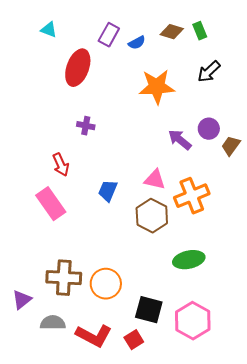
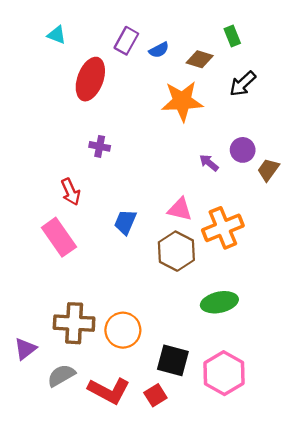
brown diamond: (172, 32) -> (200, 59), moved
purple arrow: (180, 140) -> (209, 163), size x0.7
gray semicircle: (53, 323) -> (61, 375), turned -30

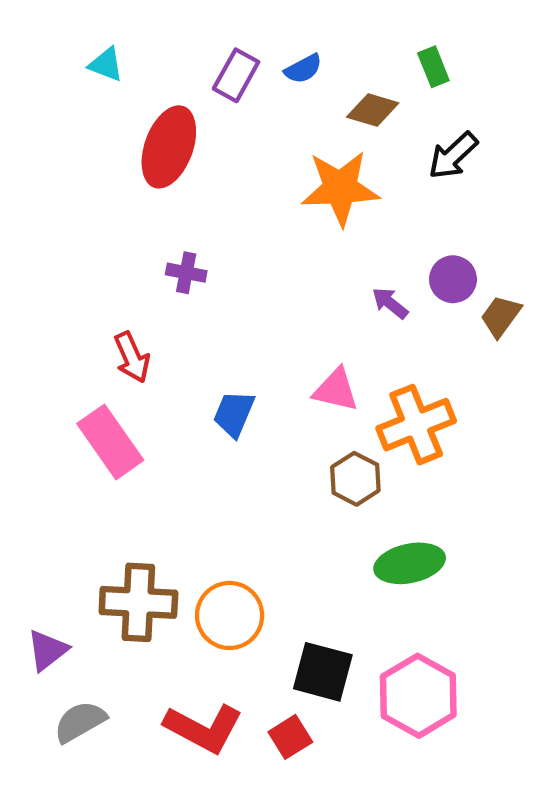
blue semicircle: (159, 50) -> (303, 69), moved
brown hexagon: (176, 251) -> (355, 479), moved, size x0.7
gray semicircle: (61, 375) -> (80, 722), moved

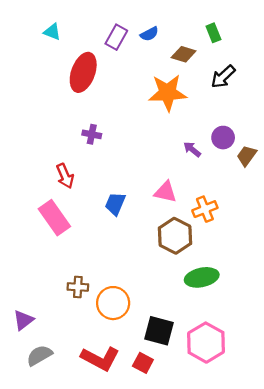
orange cross: (416, 425) -> (205, 209), size x0.7
brown hexagon: (355, 479) -> (175, 236), size x1.4
brown cross: (138, 602) -> (78, 287), moved, size x0.6
red square: (290, 737) -> (143, 363), turned -30

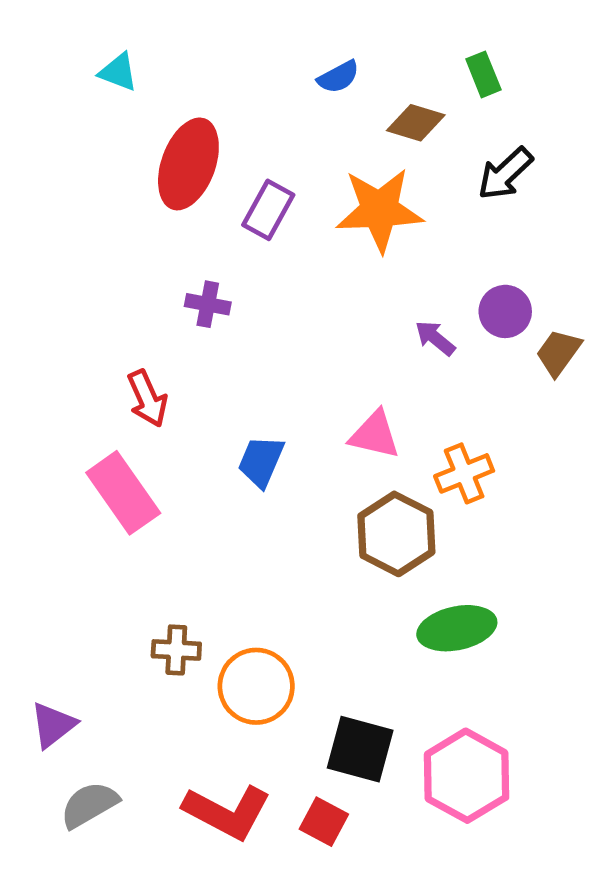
purple rectangle: (116, 37) -> (268, 210), moved

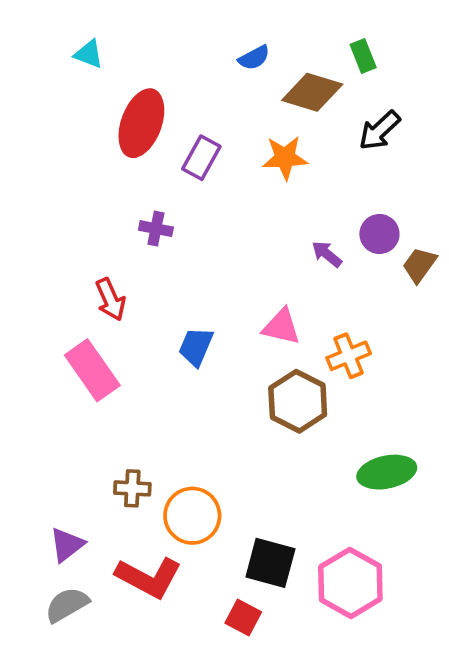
brown diamond: (416, 123) -> (312, 92), size x1.4
orange star: (379, 210) -> (285, 158), size x0.7
green ellipse: (457, 628) -> (387, 472), moved
purple triangle: (53, 725) -> (67, 545), moved
red L-shape: (227, 812) -> (149, 577), moved

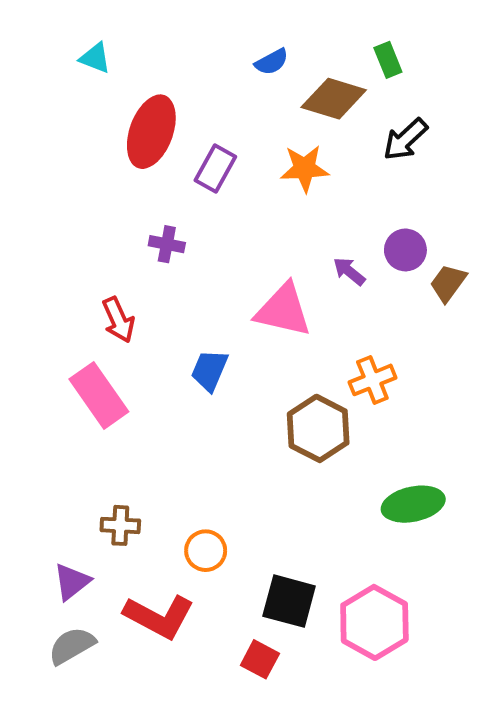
pink triangle: (281, 327) -> (283, 310), moved, size x1.4
brown cross: (132, 488) -> (120, 525), moved
orange circle: (192, 516) -> (206, 551), size x0.7

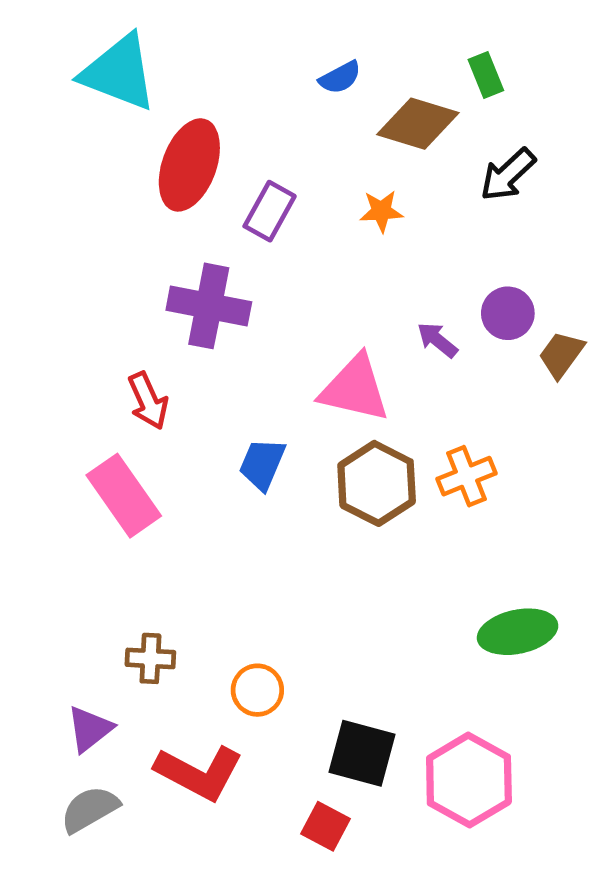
cyan triangle: (95, 58) -> (119, 73), size x2.0
orange star: (305, 169) -> (381, 211), size x0.7
purple cross: (167, 244) -> (209, 306), size x1.8
brown hexagon: (318, 428) -> (377, 483), moved

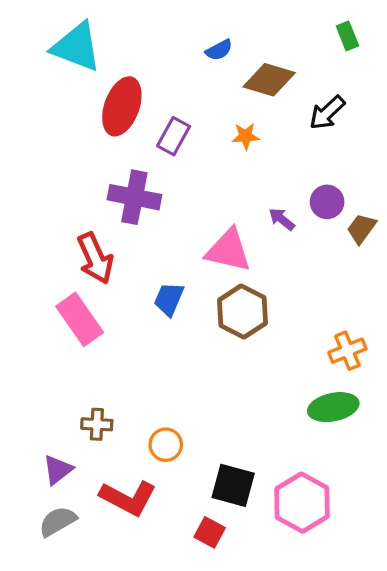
green rectangle: (486, 75) -> (347, 36), moved
red arrow: (148, 401) -> (95, 258), size x1.4
orange cross: (466, 476) -> (347, 351), moved

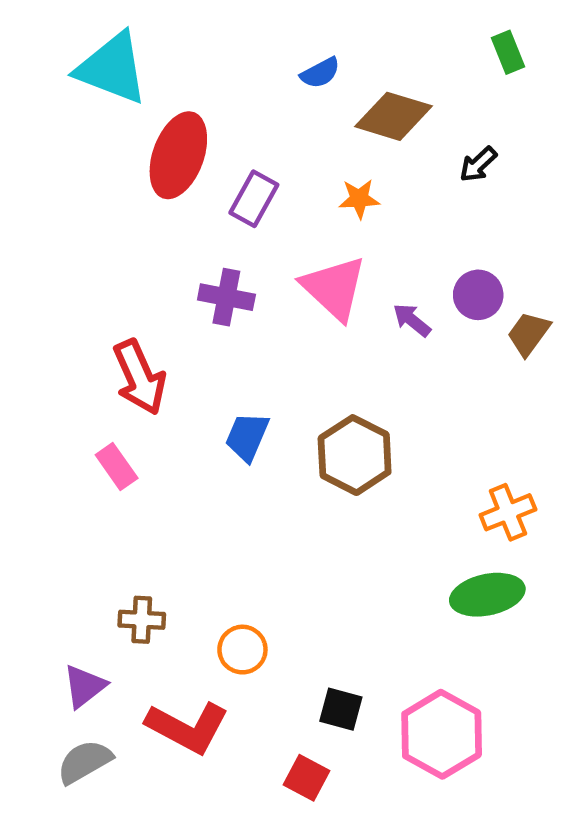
black arrow: (327, 113) -> (478, 164), size x0.7
purple cross: (134, 197) -> (226, 297), moved, size x0.7
pink triangle: (228, 250) -> (334, 288), moved, turned 30
pink rectangle: (80, 319) -> (117, 467), size x0.6
black square: (233, 485) -> (341, 709), size x0.7

